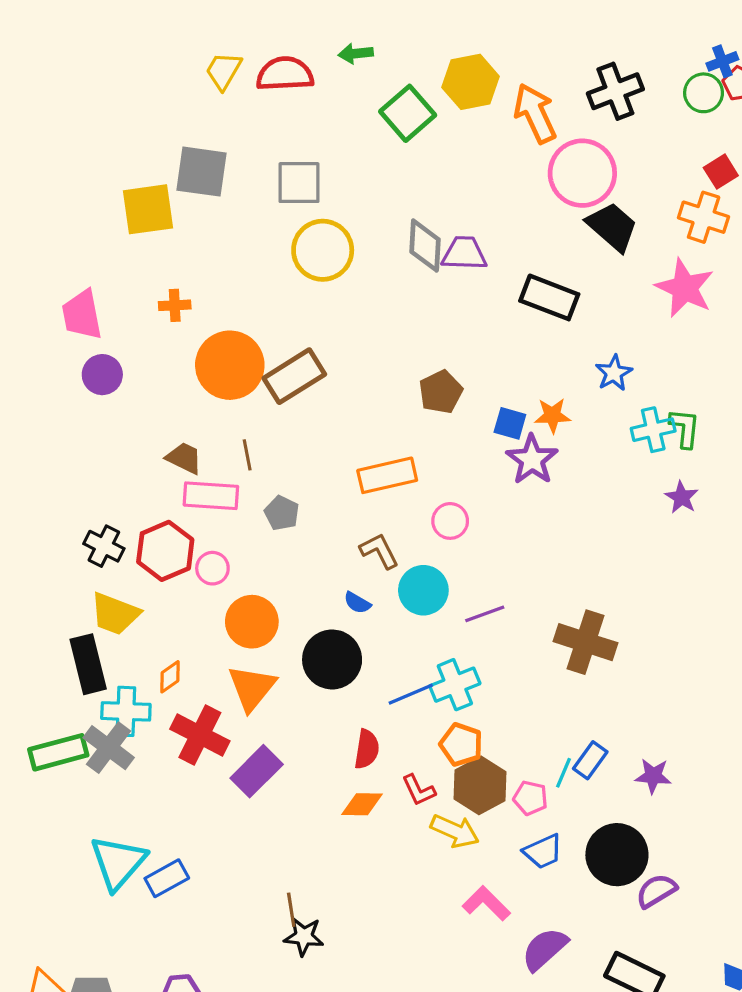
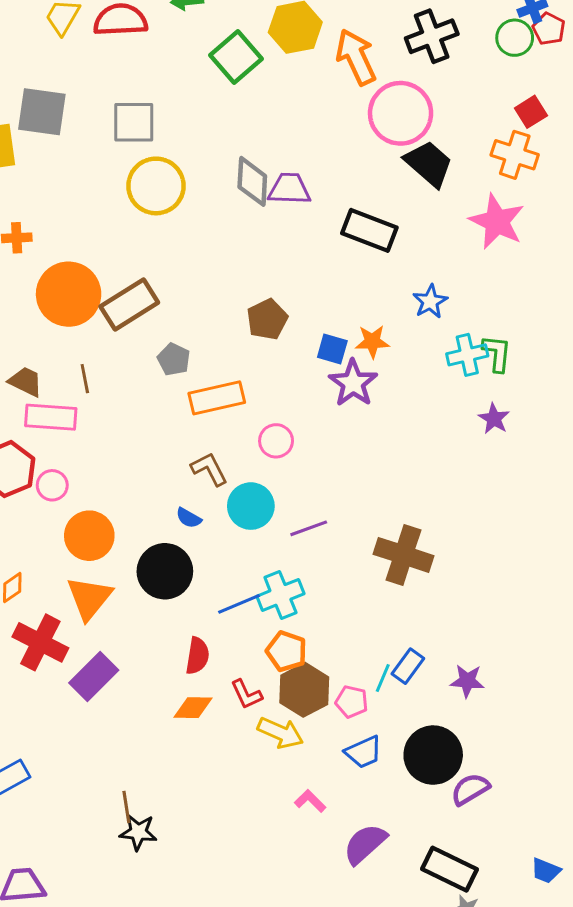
gray pentagon: (282, 513) -> (174, 359), moved
pink L-shape: (486, 903) -> (310, 801), size x0.7

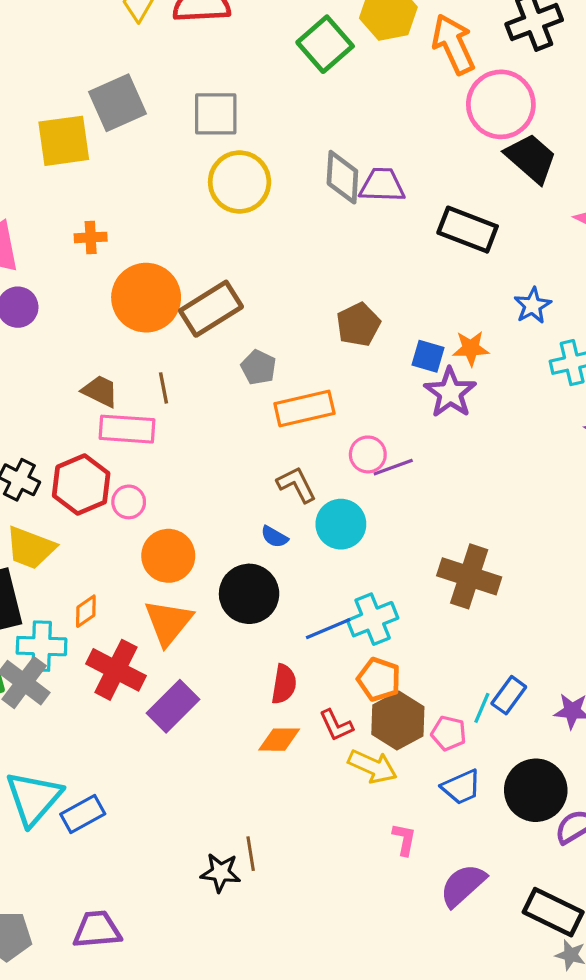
gray square: (42, 112) -> (118, 103), turned -32
purple line: (309, 528) -> (393, 467), moved
brown cross: (403, 555) -> (469, 576), moved
pink L-shape: (310, 801) -> (404, 839), turned 56
brown line: (126, 807) -> (251, 854), moved

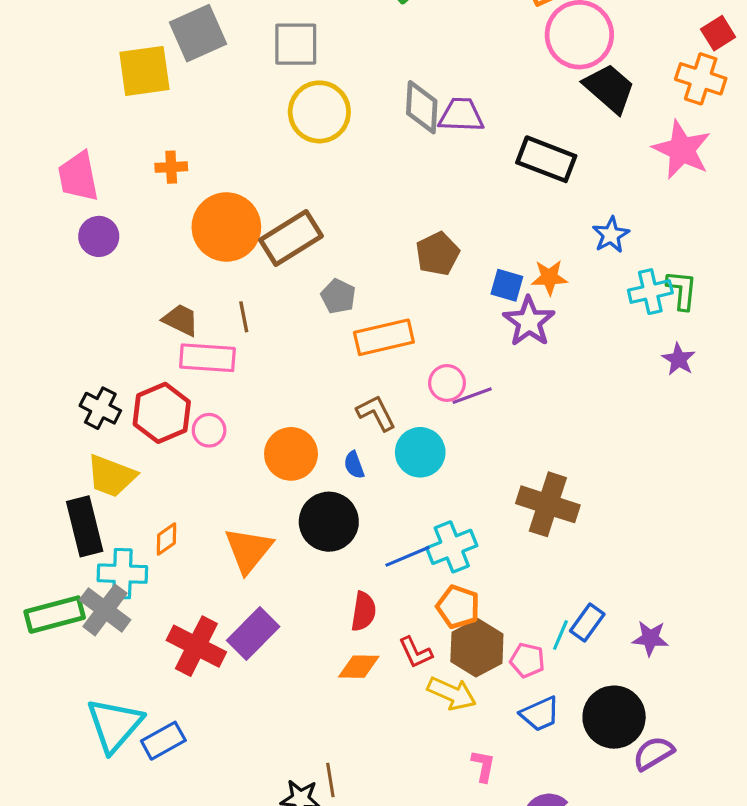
blue semicircle: (274, 537) -> (354, 465), turned 40
orange circle: (168, 556) -> (291, 454), moved
red cross: (116, 670) -> (196, 646), moved

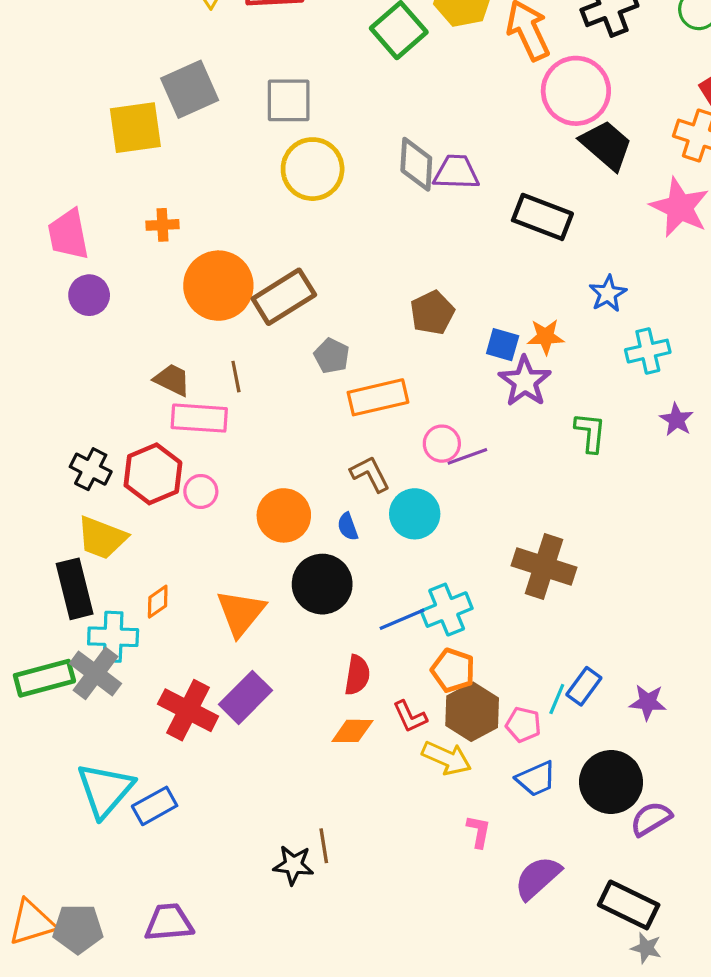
green L-shape: (682, 290) -> (590, 432), moved

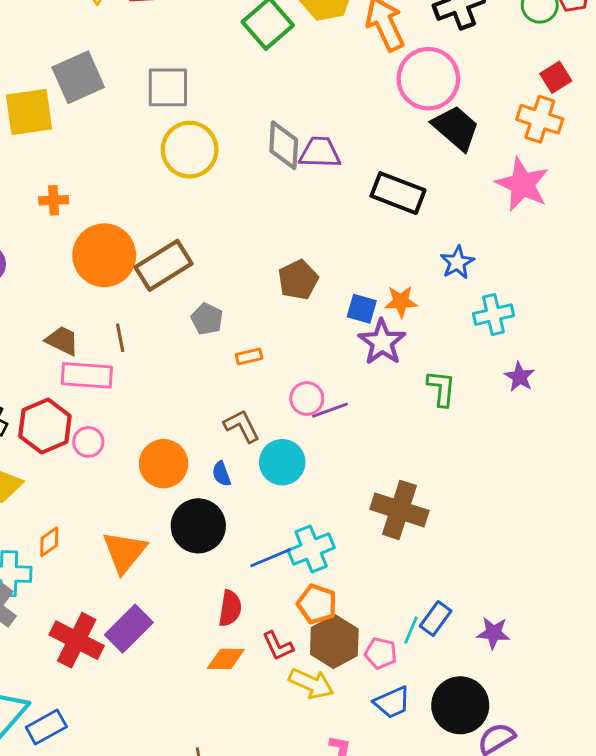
orange rectangle: (378, 397) -> (249, 357), size x0.5

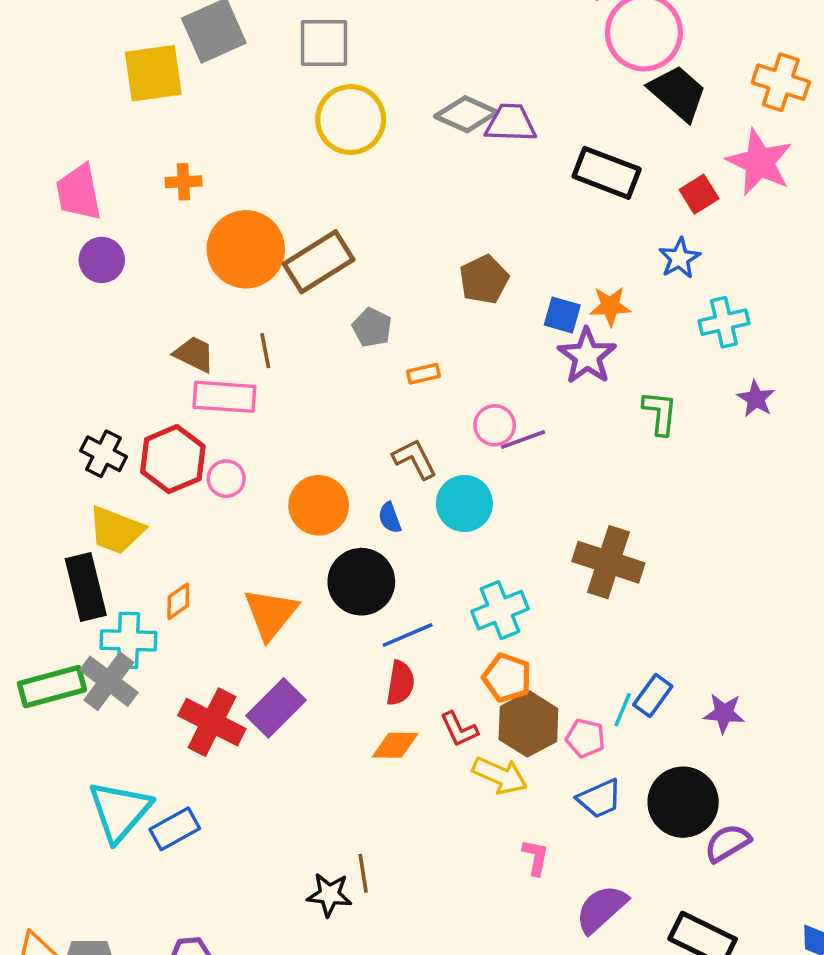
red square: (556, 77) -> (699, 194), moved
gray diamond: (284, 145) -> (466, 114), turned -69
blue line: (271, 558) -> (408, 635), moved

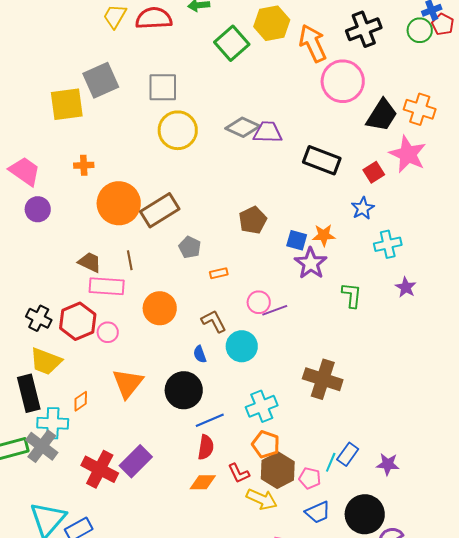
black trapezoid: (678, 93) -> (382, 115), moved, turned 81
pink trapezoid: (79, 192) -> (25, 171), turned 136
orange circle: (319, 505) -> (160, 308), moved
orange triangle: (271, 614) -> (128, 383), moved

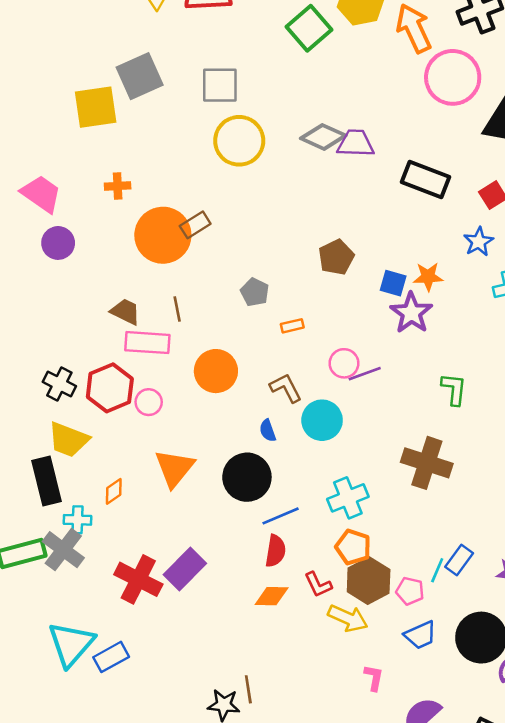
brown rectangle: (160, 210) -> (195, 225), moved, size x0.6
green L-shape: (352, 295) -> (454, 389), moved
cyan cross: (53, 423) -> (78, 520), size x0.7

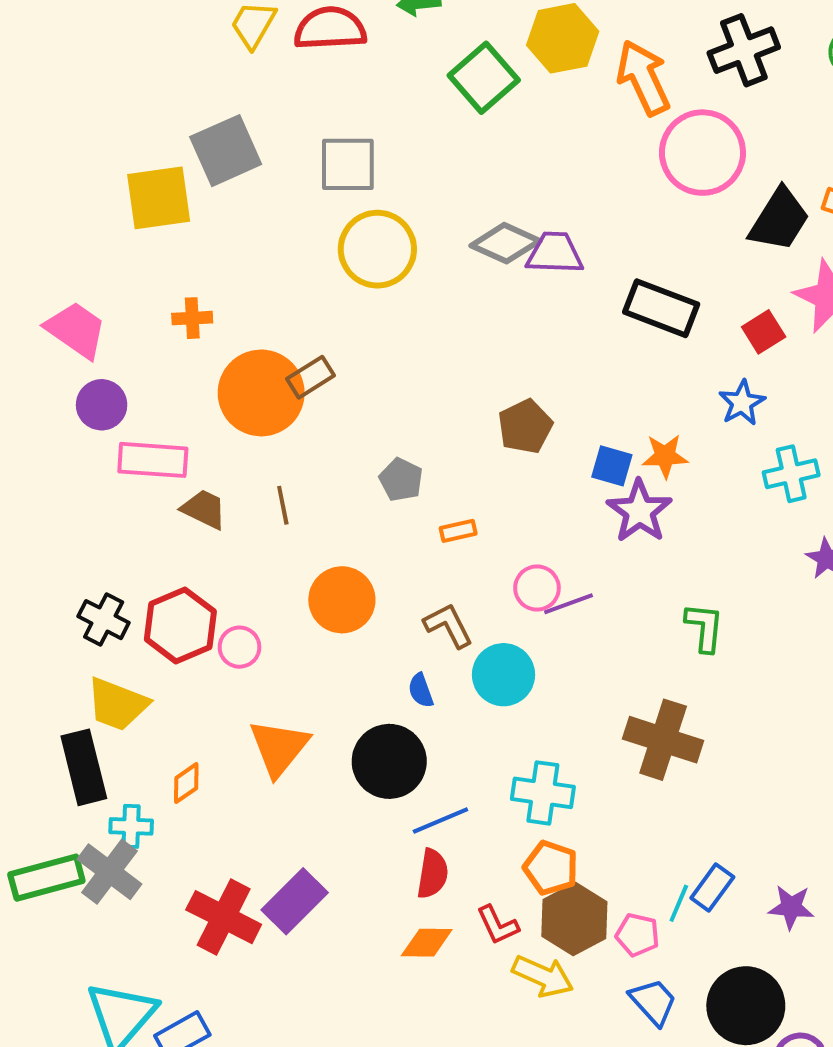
pink rectangle: (147, 343) -> (153, 460), moved
cyan cross: (348, 498) -> (543, 793), turned 30
blue trapezoid: (420, 635) -> (653, 1002), turned -108

